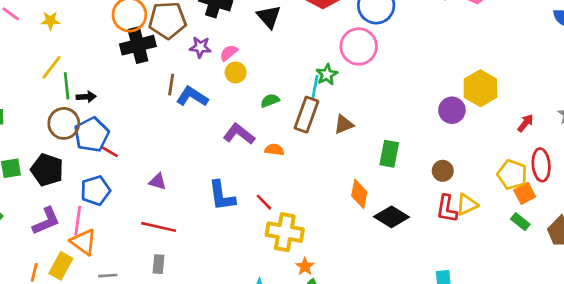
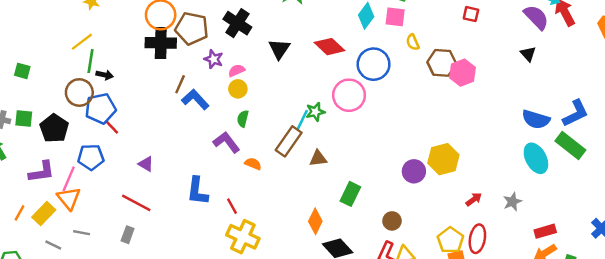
green semicircle: (270, 101) -> (243, 119), moved, turned -70

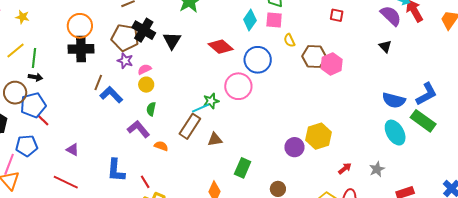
brown pentagon: (192, 28) -> (125, 38), moved
black triangle: (279, 49) -> (172, 41), moved
green line: (90, 61) -> (34, 58), moved
cyan line: (302, 120) -> (200, 108), turned 42

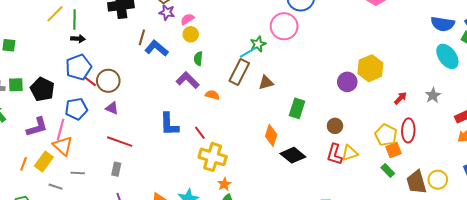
brown circle: (15, 93) -> (108, 81), moved
purple triangle: (73, 150) -> (112, 108), moved

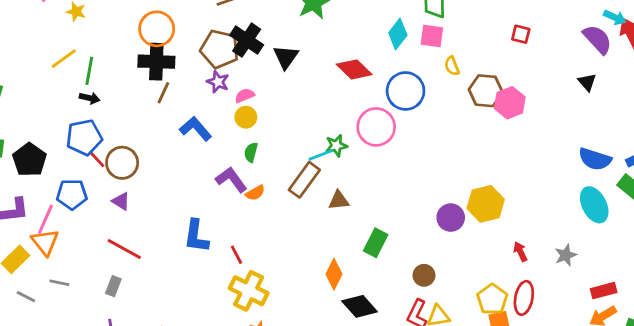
brown line: (142, 37) -> (163, 93), moved
orange semicircle: (212, 95) -> (255, 193), moved, turned 128
red arrow: (400, 98) -> (520, 252), turned -80

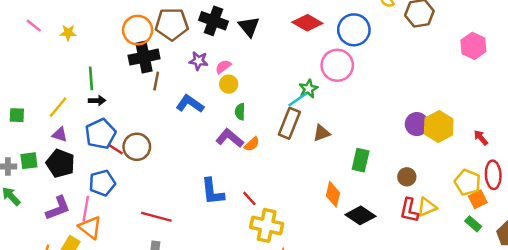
brown pentagon: (220, 49) -> (172, 24), moved
yellow line: (64, 59) -> (58, 107), moved
pink hexagon: (510, 103) -> (473, 46), moved
purple triangle: (121, 201) -> (60, 135), moved
yellow hexagon: (486, 204) -> (439, 127), moved

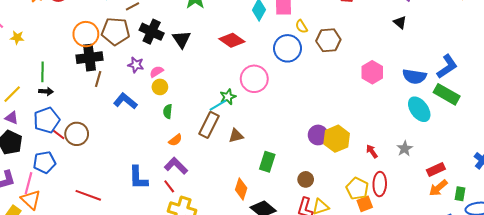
blue circle: (354, 30) -> (288, 48), moved
yellow star: (68, 33) -> (17, 38), moved
purple L-shape: (230, 138) -> (176, 166), moved

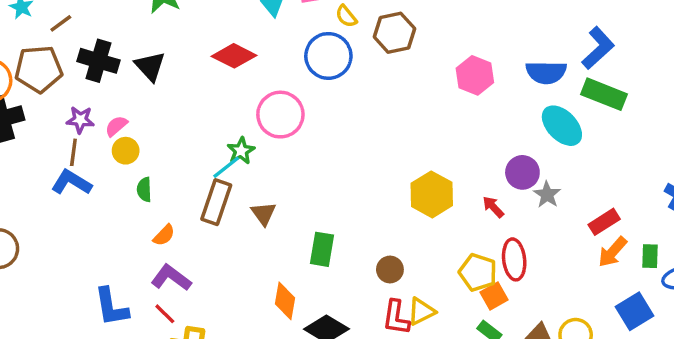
brown line: (98, 79) -> (73, 152), moved
purple circle: (318, 135) -> (522, 172), moved
brown triangle: (236, 136) -> (264, 214), turned -42

